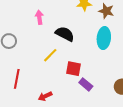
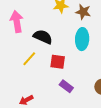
pink arrow: (39, 17) -> (17, 22), size x1.5
red square: (73, 69) -> (58, 62), moved

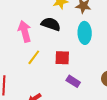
pink arrow: (17, 22) -> (25, 31), moved
black semicircle: (43, 37) -> (51, 24), moved

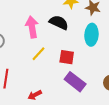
purple rectangle: (73, 81) -> (75, 82), size x1.5

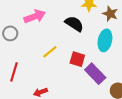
pink arrow: (32, 27) -> (35, 16), moved, turned 70
purple rectangle: (75, 82) -> (95, 74), moved

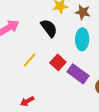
black semicircle: (74, 24) -> (49, 28), turned 30
red square: (77, 59) -> (58, 62), turned 35

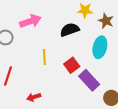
black semicircle: (49, 28) -> (70, 30), turned -84
yellow line: (30, 60) -> (44, 57), turned -56

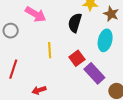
pink arrow: (30, 21) -> (36, 14), turned 50
black semicircle: (70, 30) -> (75, 23), turned -54

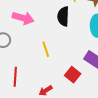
red square: (77, 58) -> (73, 75), moved

